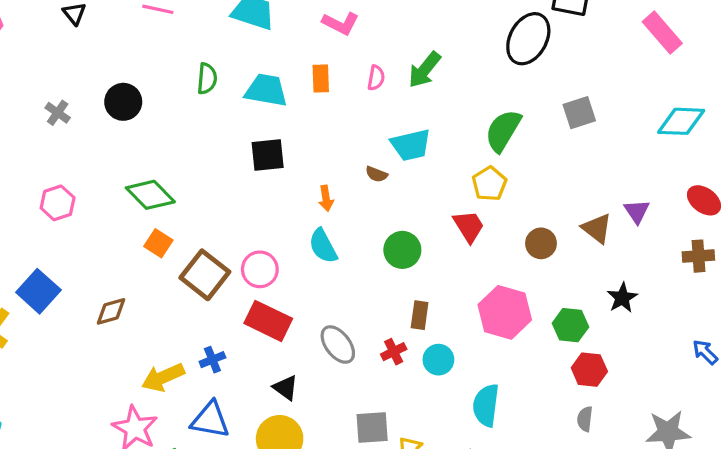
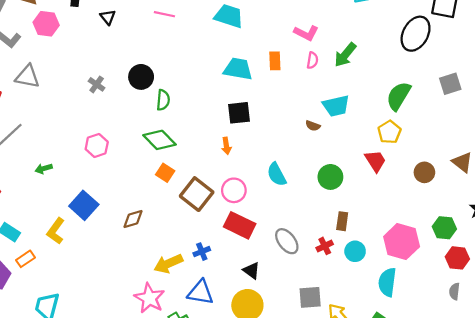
pink L-shape: (341, 23) -> (306, 33), moved
green semicircle: (207, 79) -> (163, 100), moved
orange arrow: (326, 198) -> (226, 146), moved
pink hexagon: (505, 312) -> (402, 242), moved

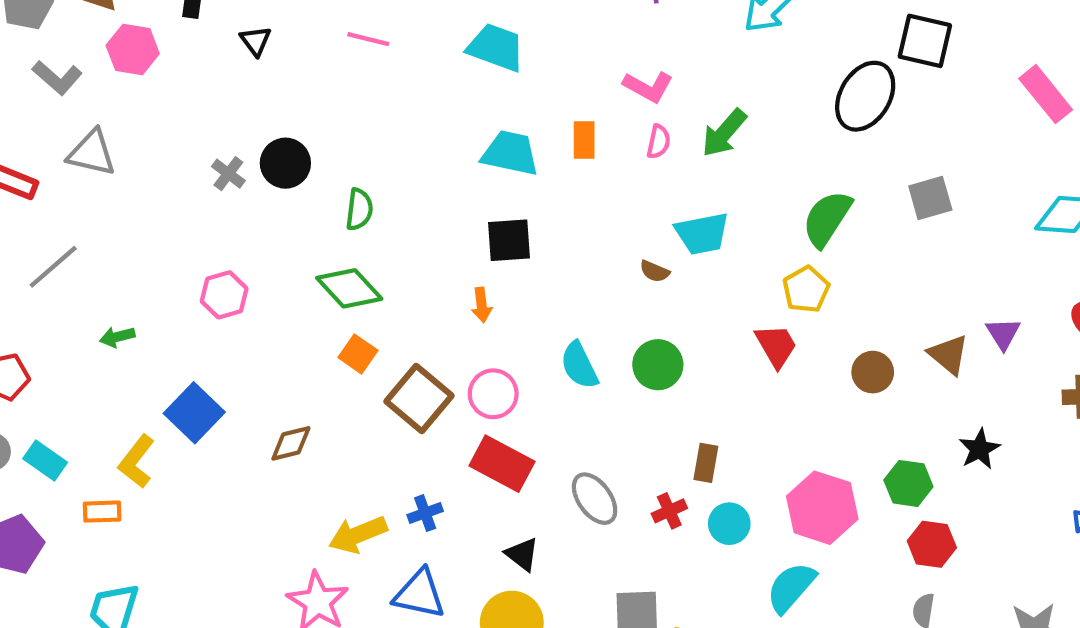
black circle: (141, 77) -> (285, 163), moved
green circle: (330, 177) -> (658, 365), moved
orange rectangle: (25, 259) -> (102, 512), moved, turned 30
cyan semicircle: (387, 282) -> (791, 587), turned 32

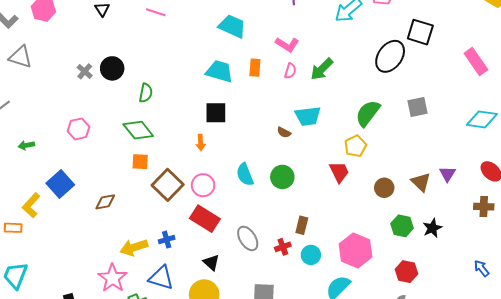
cyan trapezoid: (496, 47) -> (232, 26), moved
orange square: (358, 354) -> (140, 162), turned -36
green hexagon: (908, 483) -> (402, 226), moved

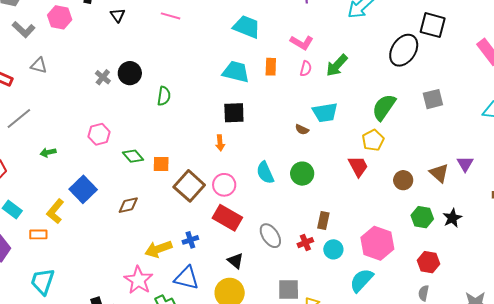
gray triangle: (20, 57) -> (39, 65), size x0.7
green diamond: (138, 130) -> (133, 156), moved, size x0.7

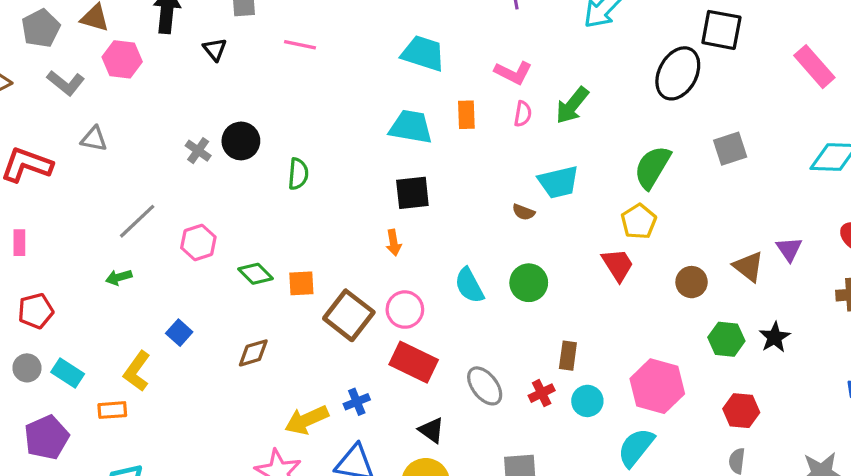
gray line: (19, 119) -> (137, 221), moved
blue square: (83, 189) -> (179, 333), size x0.6

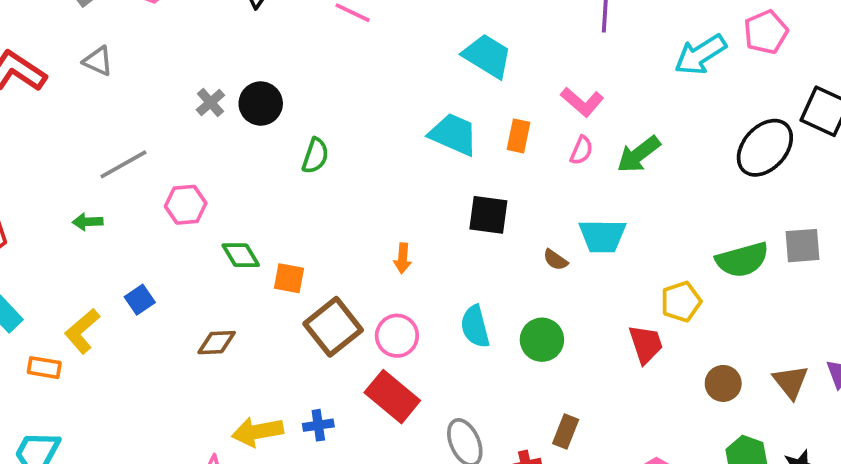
green semicircle: (652, 167) -> (742, 260), moved, turned -150
black square: (412, 193) -> (488, 215), moved

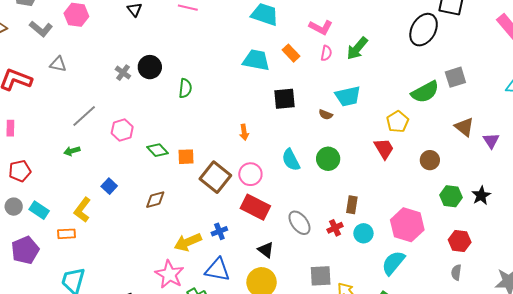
orange rectangle: (519, 136) -> (291, 53), turned -42
brown triangle: (791, 382) -> (464, 127), moved

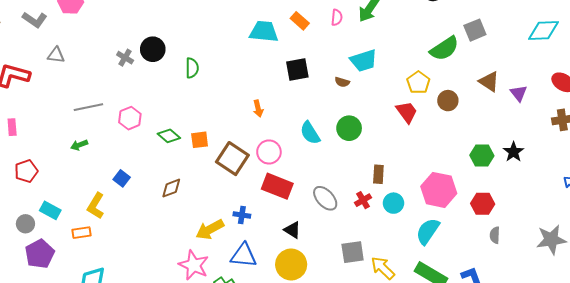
gray line: (84, 116) -> (88, 107), turned 36
brown circle: (430, 160) -> (448, 101), moved
gray circle: (14, 207) -> (25, 224), moved
blue cross: (219, 231) -> (242, 215), turned 35
red hexagon: (460, 241) -> (483, 204), moved

